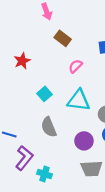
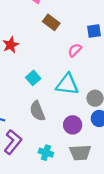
pink semicircle: (75, 66) -> (75, 50), moved
cyan cross: (44, 174) -> (46, 153), moved

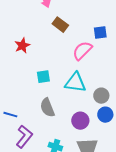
pink semicircle: (75, 50) -> (82, 51), size x1.5
cyan square: (33, 78) -> (43, 77), turned 32

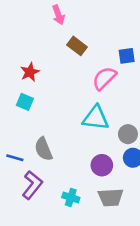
cyan square: (43, 77) -> (25, 102), moved, turned 32
gray semicircle: (47, 108) -> (43, 149), moved

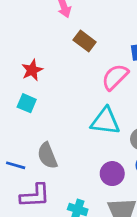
purple L-shape: (32, 185) -> (35, 196), turned 48

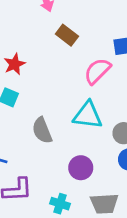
gray semicircle: (47, 156) -> (42, 130), moved
purple circle: (112, 174) -> (81, 168), moved

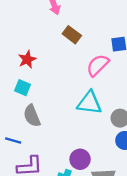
gray semicircle: (42, 130) -> (32, 116), moved
purple circle: (81, 168) -> (80, 159), moved

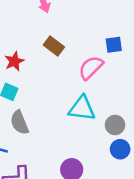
brown rectangle: (72, 35) -> (54, 46), moved

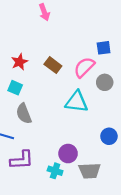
brown rectangle: (54, 46) -> (53, 65), moved
gray circle: (115, 125) -> (105, 82), moved

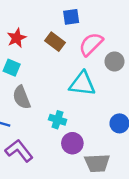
blue square: (104, 48) -> (71, 17), moved
purple L-shape: (22, 160) -> (19, 151), turned -125
cyan cross: (55, 171) -> (58, 120), moved

